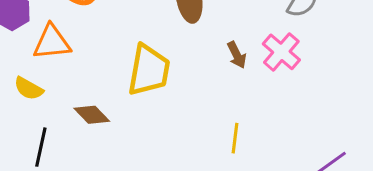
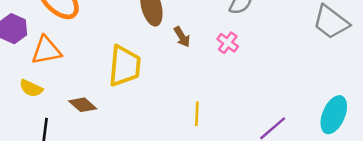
pink cross: (281, 52) -> (228, 43), size x0.7
brown arrow: (237, 55) -> (182, 37), moved

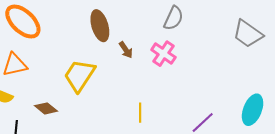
pink cross: (228, 43) -> (163, 54), size x1.4
yellow trapezoid: (125, 66) -> (79, 75), turned -150

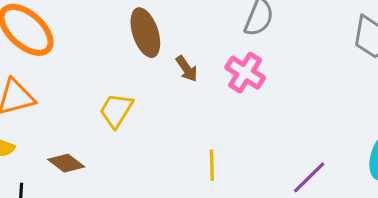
yellow trapezoid: (79, 75) -> (116, 110), size x0.7

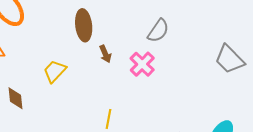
brown diamond: (66, 163) -> (16, 98), turned 35

